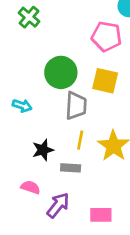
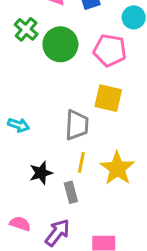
green circle: (61, 72) -> (60, 44), moved
gray rectangle: (71, 168) -> (71, 192), turned 72
pink semicircle: (30, 187) -> (20, 224), moved

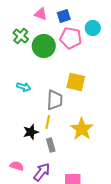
pink pentagon: (110, 50) -> (71, 38), moved
cyan arrow: (19, 125) -> (24, 87), moved
yellow line: (81, 162) -> (48, 122), moved

